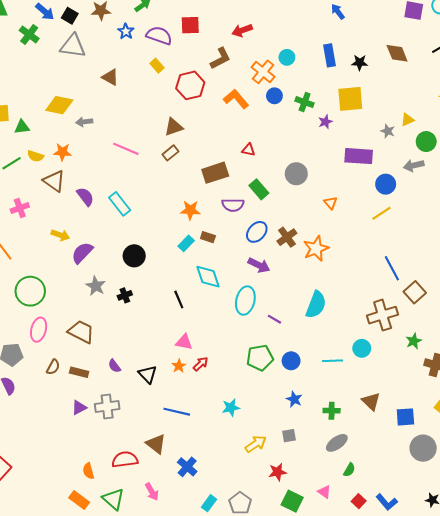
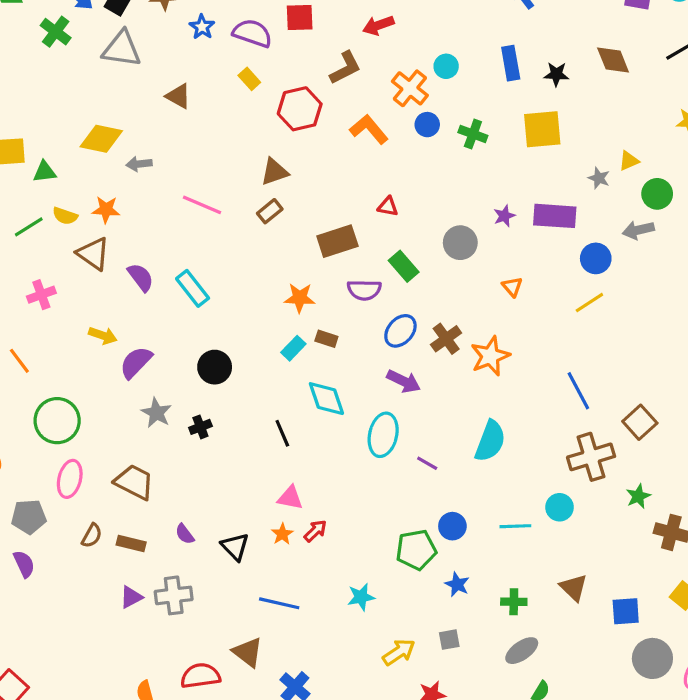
purple star: (325, 122) -> (504, 216), moved
blue line: (392, 268) -> (578, 391), moved
green pentagon: (260, 358) -> (416, 550), moved

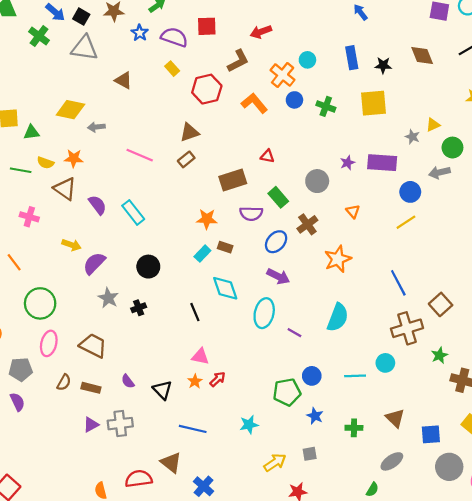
green line: (29, 227) -> (21, 170), turned 42
pink cross: (41, 295) -> (29, 217), turned 36
brown cross: (446, 339) -> (307, 224), moved
gray ellipse: (522, 651) -> (392, 461), moved

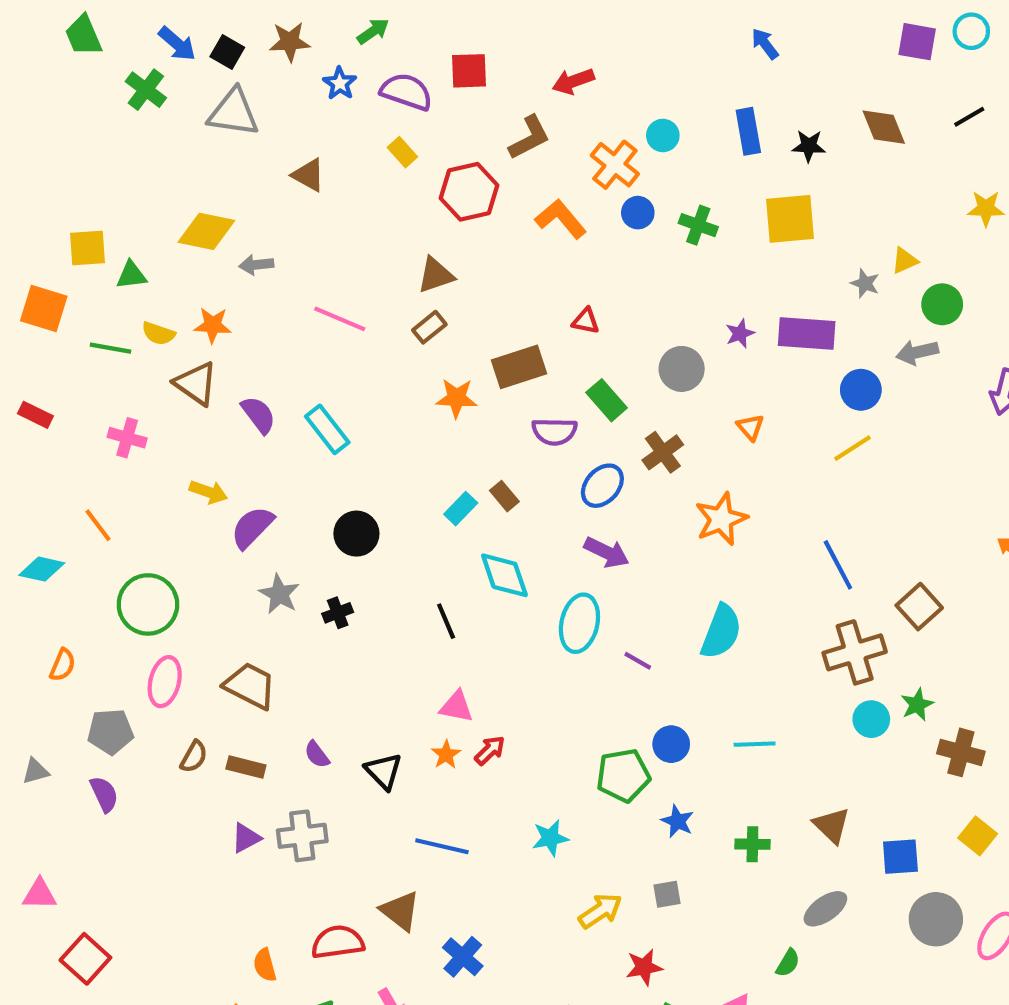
orange star: (207, 219) -> (456, 398), moved
brown rectangle: (225, 247) -> (504, 496), turned 32
cyan circle: (385, 363) -> (871, 719), moved

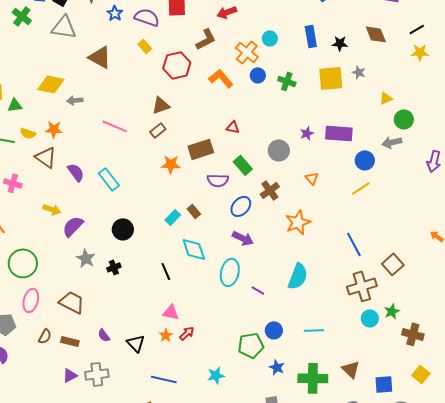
brown triangle: (308, 175) -> (100, 57), size x1.4
yellow star: (986, 208) -> (420, 52), moved
gray star: (865, 283) -> (359, 72), moved
green cross: (752, 844) -> (313, 378), size x1.8

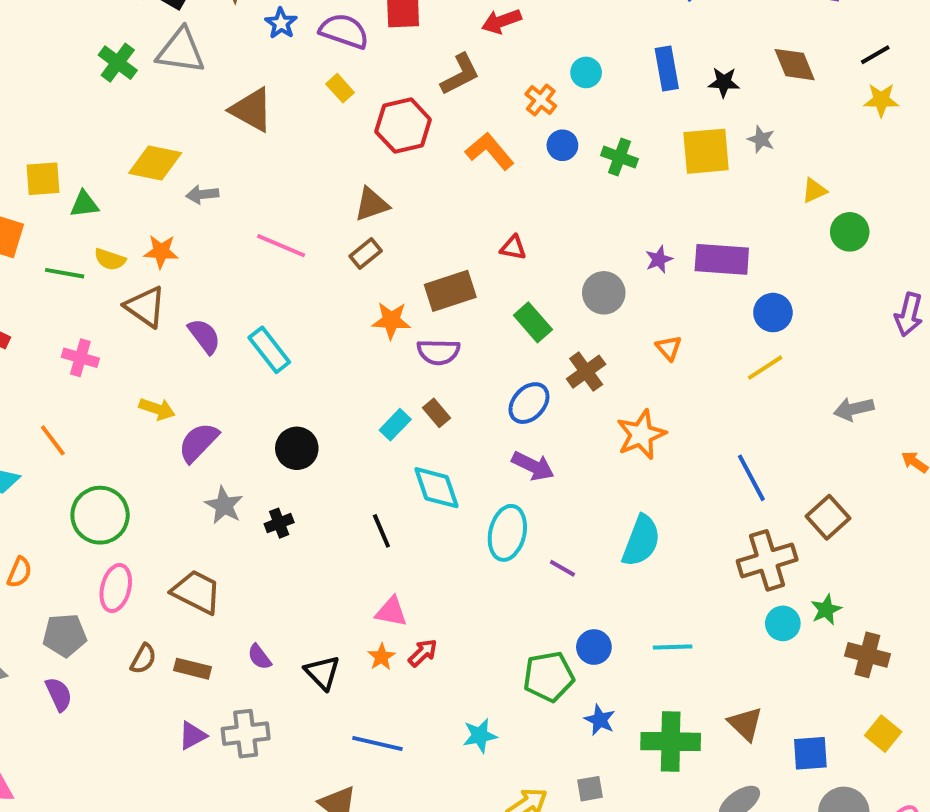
green cross: (22, 16) -> (118, 63), moved
orange cross: (247, 52) -> (541, 100), size x0.7
gray arrow: (392, 142) -> (854, 409), moved
purple semicircle: (218, 180) -> (438, 352), moved

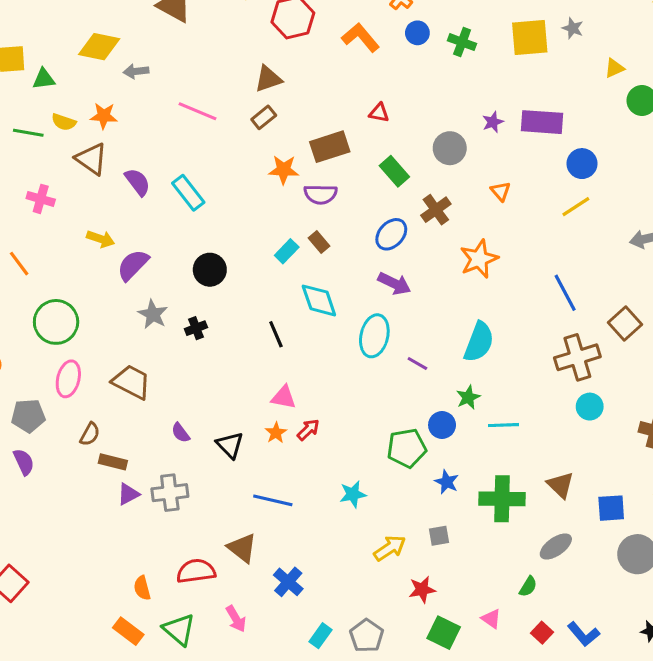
green star: (826, 610) -> (468, 397), moved
brown rectangle: (193, 669) -> (113, 462), moved

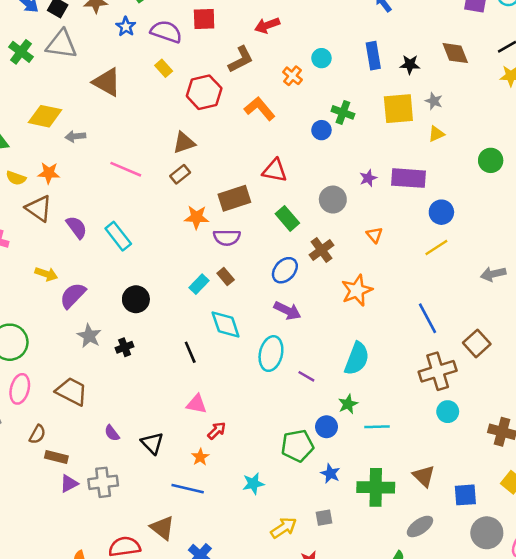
blue circle: (417, 33) -> (321, 130), moved
yellow triangle: (614, 68) -> (436, 134), moved
red triangle: (379, 113) -> (275, 170), size x1.5
orange star: (276, 433) -> (200, 457), moved

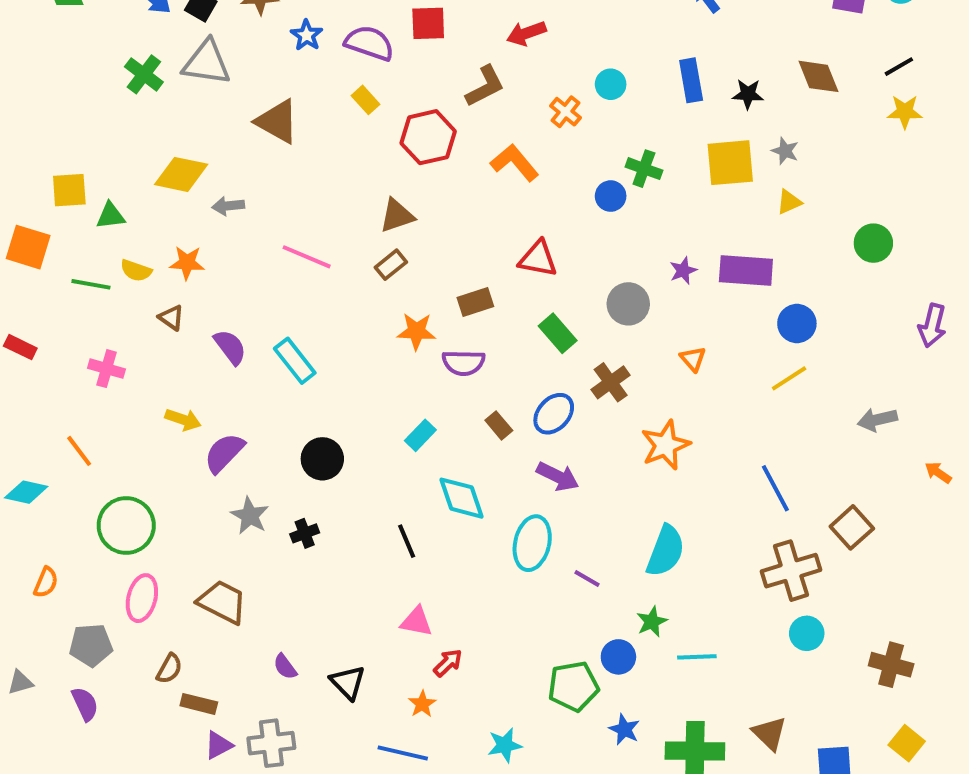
brown rectangle: (234, 198) -> (475, 302), size x0.7
brown triangle: (39, 208) -> (171, 318), size x0.6
brown rectangle: (226, 277) -> (499, 425), moved

